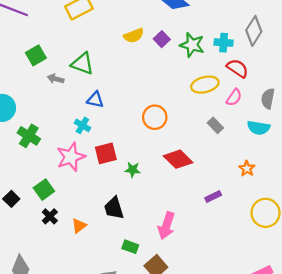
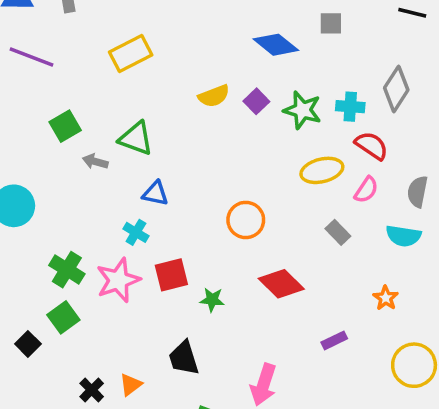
green cross: (29, 136) -> (67, 270), moved
green square: (44, 190) -> (63, 317), moved
black cross: (50, 216) -> (92, 390), moved

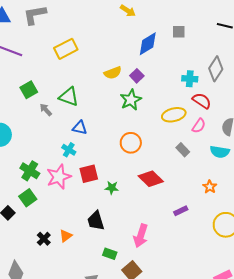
blue diamond: (276, 45) -> (148, 44), turned -70
green star: (302, 110) -> (131, 100), moved, turned 30
gray arrow: (95, 162) -> (46, 110), turned 32

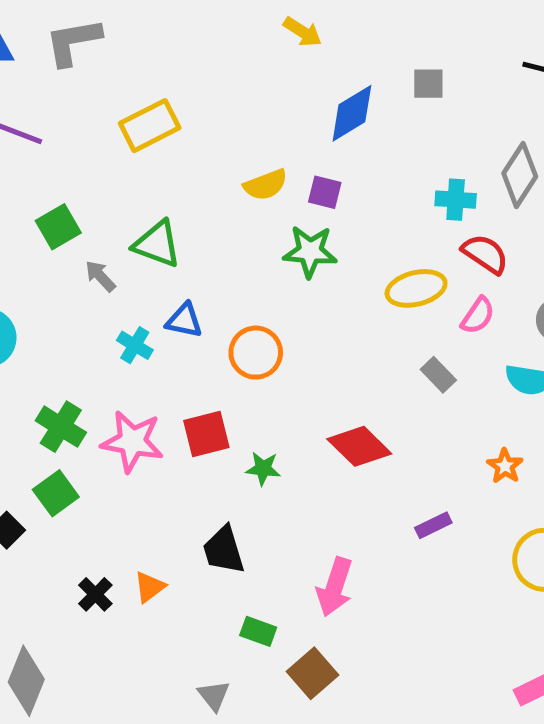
purple square: (137, 76) -> (325, 192), turned -32
green star: (131, 100) -> (310, 251), turned 30
orange circle: (131, 143) -> (256, 353), moved
cyan cross: (69, 150) -> (135, 345), moved
pink star: (59, 177) -> (132, 441), turned 30

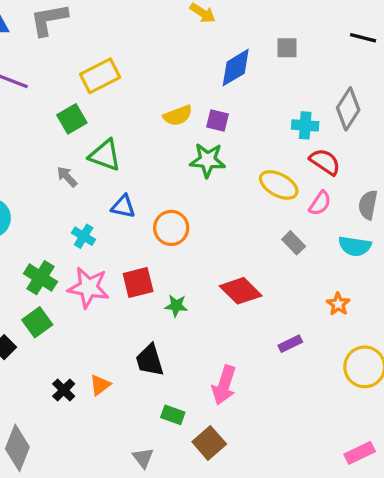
green square: (58, 227) -> (72, 119), moved
yellow ellipse: (416, 288) -> (279, 185), turned 42
cyan cross: (135, 345) -> (84, 236), moved

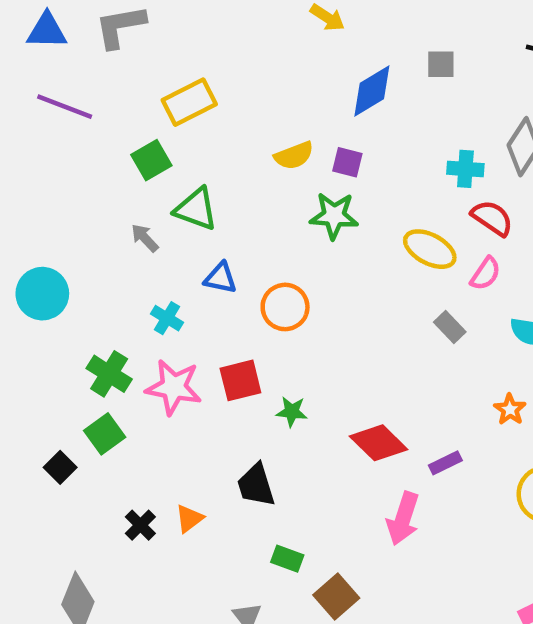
red diamond: (241, 291) -> (379, 443), moved
pink arrow: (224, 385) -> (403, 519), moved

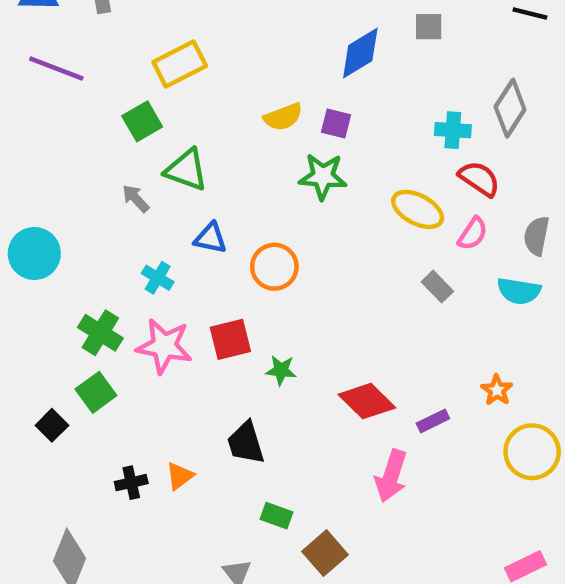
orange star: (510, 409) -> (497, 390), moved
black cross: (140, 525) -> (131, 483), turned 32

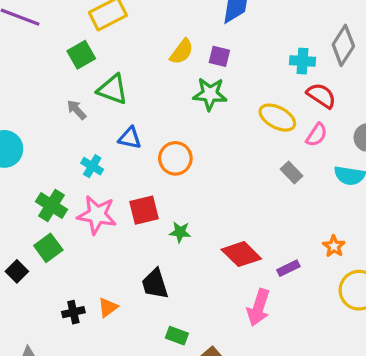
yellow semicircle: (283, 117) -> (182, 52), turned -32

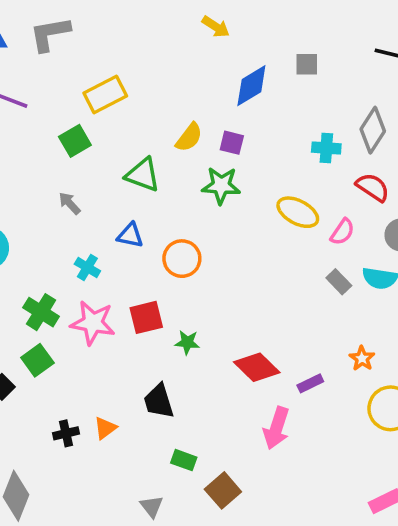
green triangle: (113, 89) -> (143, 175), moved
red semicircle: (321, 96) -> (373, 187), moved
gray rectangle: (291, 172) -> (339, 282), moved

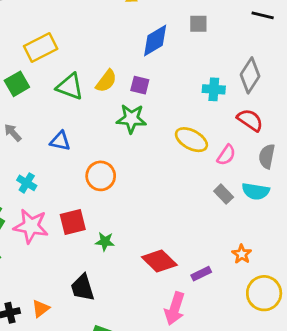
green triangle: (143, 175) -> (70, 87), moved
blue triangle: (130, 235) -> (60, 141), moved

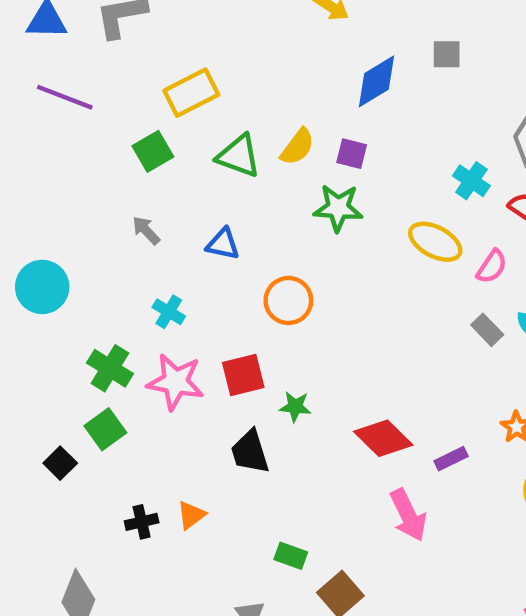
cyan cross: (214, 89) -> (471, 181), moved, turned 30
black trapezoid: (83, 288) -> (250, 452), moved
pink arrow: (175, 309) -> (408, 515), turned -44

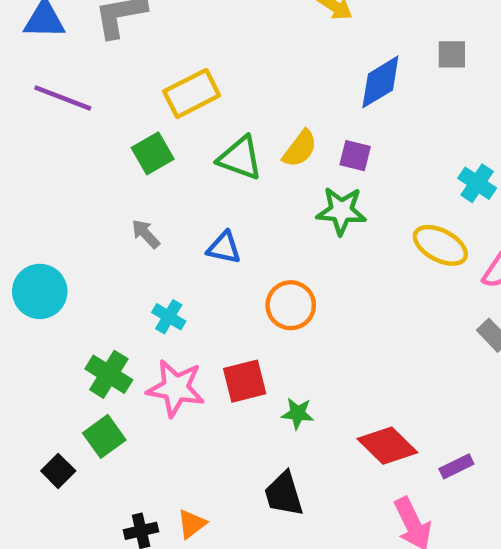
black trapezoid: (250, 452) -> (284, 494), moved

